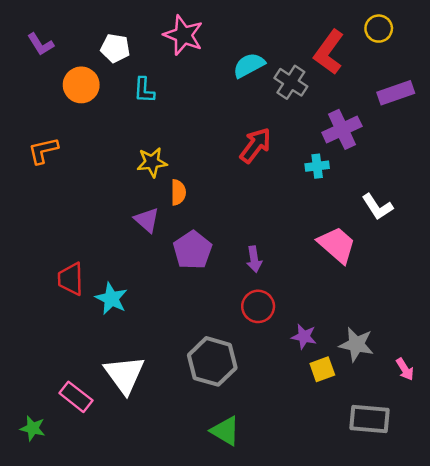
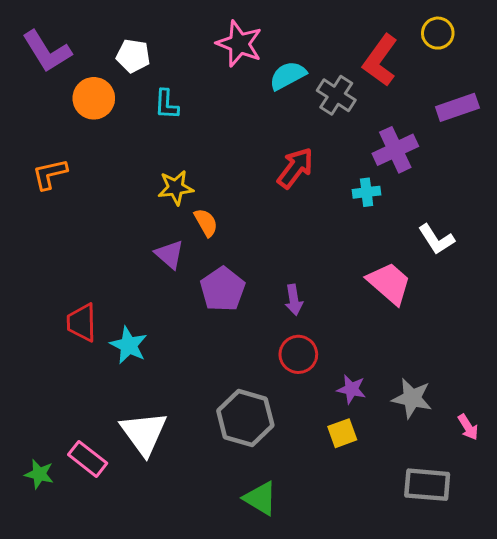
pink star: (183, 35) -> (239, 44), moved
purple L-shape: (41, 44) -> (47, 51), size x1.6
orange semicircle: (178, 192) -> (206, 223), turned -30
yellow square: (322, 369) -> (342, 433), moved
green star: (33, 428) -> (39, 474), moved

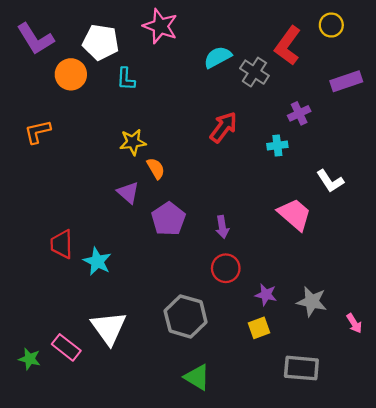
pink star: (239, 44) -> (160, 26), moved
white pentagon: (133, 56) -> (101, 42), size x1.4
purple cross: (395, 150) -> (299, 113), size x0.7
gray rectangle: (427, 485) -> (301, 368), moved

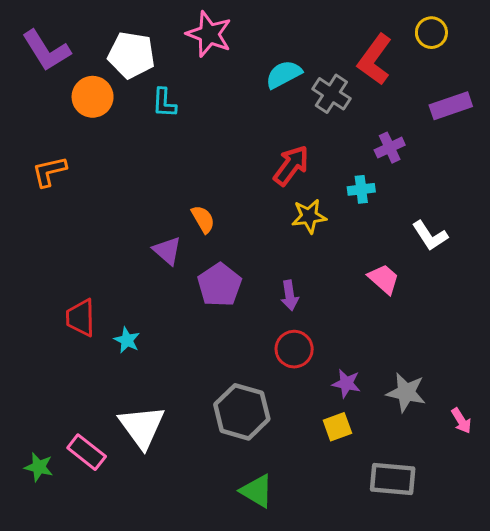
yellow star: (133, 142) -> (309, 216), moved
pink trapezoid: (295, 214) -> (384, 279), size x0.7
cyan star: (97, 261) -> (127, 340), size x0.7

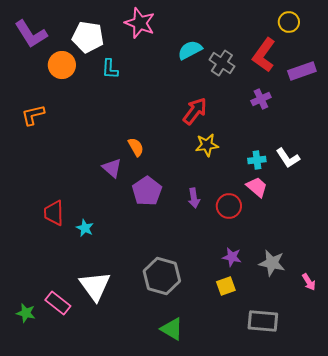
red L-shape: (375, 59) -> (264, 55), moved
cyan cross: (361, 189) -> (257, 160), moved
red circle: (294, 349) -> (229, 206), moved

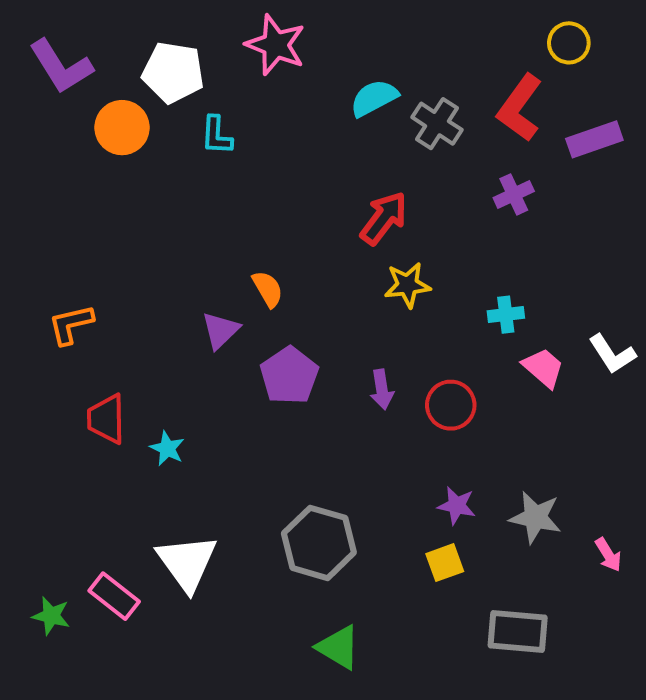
orange L-shape: (33, 115) -> (71, 324), moved
white L-shape: (288, 158) -> (612, 354), moved
purple triangle: (112, 168) -> (220, 330), turned 35
pink trapezoid: (257, 187) -> (543, 368), moved

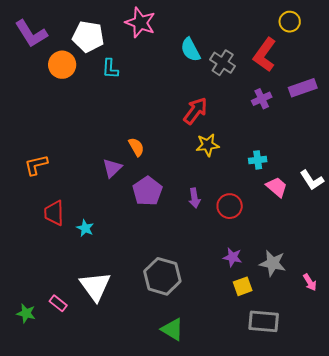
cyan semicircle: (374, 98) -> (190, 50), turned -90
purple rectangle: (594, 139) -> (303, 88), moved
yellow square: (445, 563) -> (243, 286), moved
pink rectangle: (114, 596) -> (58, 303), size x0.7

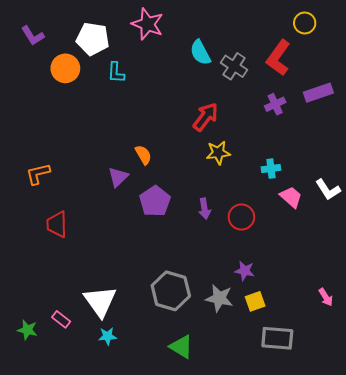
purple L-shape: (31, 34) -> (33, 36), size x0.7
cyan star: (85, 228) -> (108, 336), moved, turned -30
gray star: (273, 263) -> (219, 298), moved

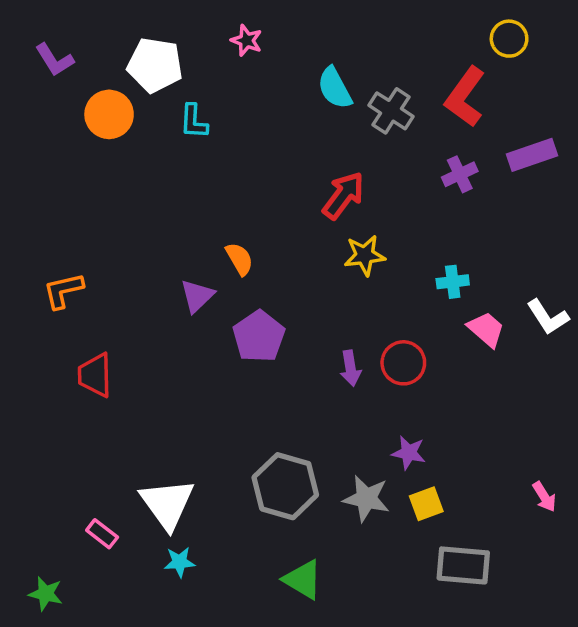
pink star: (148, 24) -> (247, 40), size x0.6
purple arrow: (205, 209) -> (350, 368), moved
green star: (27, 330) -> (46, 594), moved

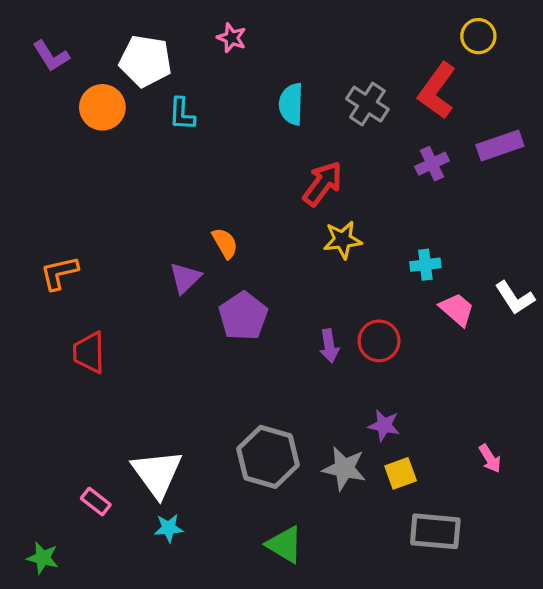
cyan semicircle: (335, 88) -> (291, 104), moved, turned 30
pink arrow: (544, 497) -> (490, 458), moved

